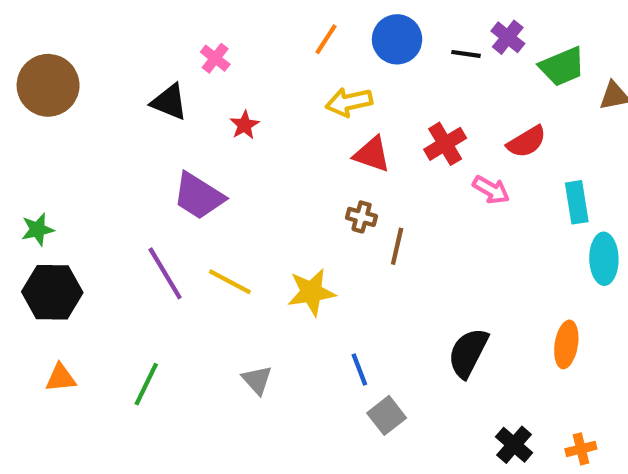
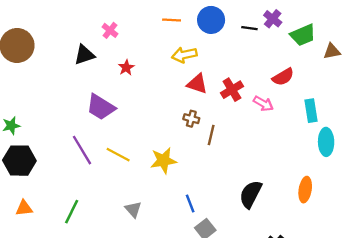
orange line: (326, 39) -> (172, 20), turned 60
black triangle: (169, 102) -> (84, 55), turned -40
red cross: (445, 144) -> (232, 90), moved

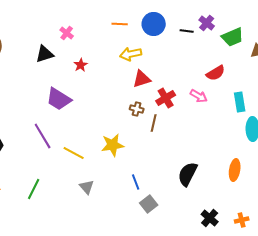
red triangle: (197, 84) -> (142, 79), turned -36
red cross: (232, 90) -> (166, 98), moved
yellow line: (118, 155) -> (74, 153), moved

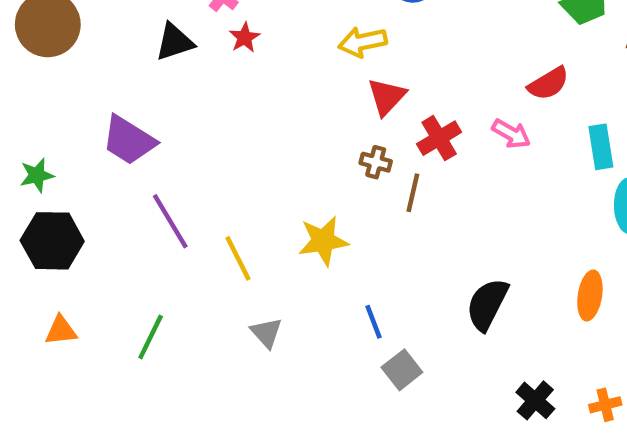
red star: (81, 65) -> (245, 38), moved
red triangle: (142, 79) -> (387, 97), turned -30
purple trapezoid: (59, 99) -> (129, 140), moved
yellow line: (74, 153) -> (238, 258), turned 35

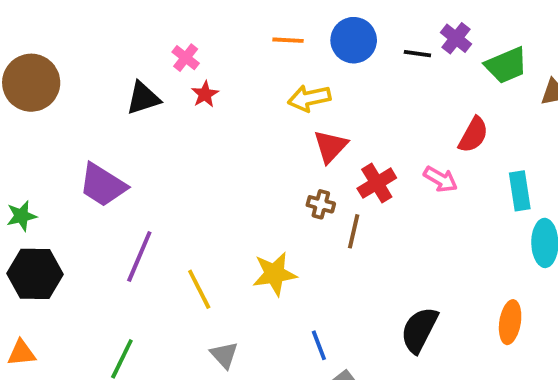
red semicircle: (548, 83) -> (473, 135), turned -30
purple line: (170, 221) -> (139, 256), turned 54
orange triangle: (61, 330) -> (22, 353), moved

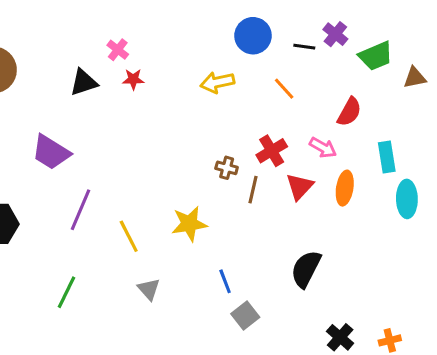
orange line: (288, 40) -> (284, 89), moved, turned 45
red star: (205, 94) -> (133, 79), turned 30
red triangle: (330, 146) -> (300, 187), moved
orange ellipse: (510, 322) -> (345, 188), moved

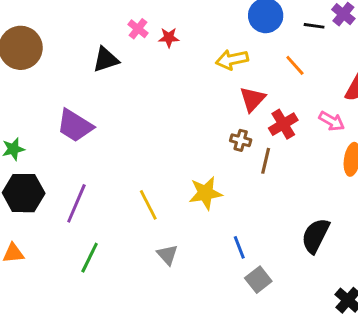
red star: (133, 79) -> (169, 38), moved
red triangle: (300, 187) -> (252, 99), moved
purple line: (80, 210) -> (76, 203), moved

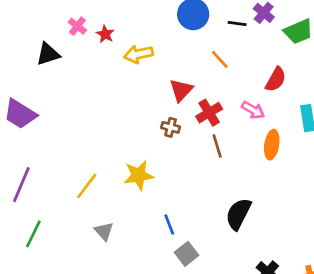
red star: (169, 38) -> (105, 34), turned 30
yellow arrow: (232, 60) -> (139, 54), moved
brown line: (266, 161) -> (217, 146), moved, turned -30
yellow line: (148, 205) -> (87, 186), turned 64

